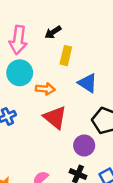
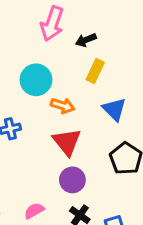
pink arrow: (18, 40) -> (52, 24), moved
purple circle: (84, 145) -> (72, 180), moved

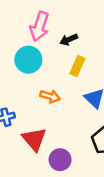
cyan circle: (36, 80) -> (28, 60), moved
red triangle: (67, 142) -> (34, 139), moved

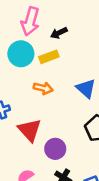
yellow rectangle: (77, 66) -> (49, 57), moved, turned 48

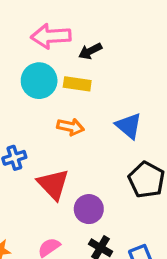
pink arrow: (30, 21) -> (51, 36), turned 72
yellow rectangle: (49, 57) -> (77, 84), turned 30

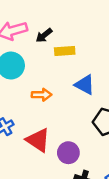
yellow rectangle: (77, 84) -> (65, 51), moved

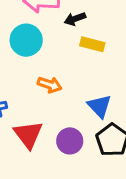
blue triangle: (85, 85) -> (99, 106), moved
purple circle: (68, 153) -> (70, 141), moved

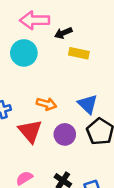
orange arrow: (50, 85) -> (46, 104), moved

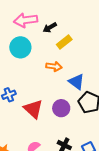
yellow rectangle: (79, 53) -> (64, 42), turned -42
orange arrow: (46, 104) -> (54, 66), moved

